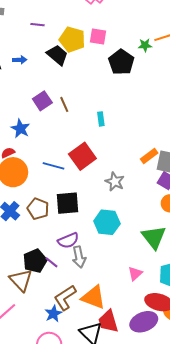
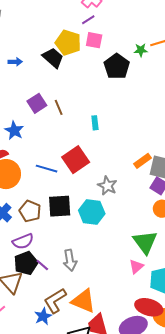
purple line: (38, 25) -> (88, 20), moved, turned -40
cyan hexagon: (107, 222) -> (92, 212), moved
purple semicircle: (68, 240) -> (23, 241), moved
pink triangle: (135, 274) -> (136, 267), moved

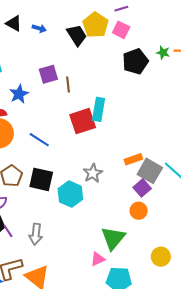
cyan rectangle: (95, 123) -> (99, 109), size x1.6
red square: (76, 160) -> (83, 121), moved

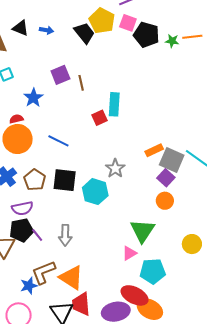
black pentagon: (135, 61) -> (146, 35), moved, turned -30
red square: (83, 121) -> (100, 118), size x0.6

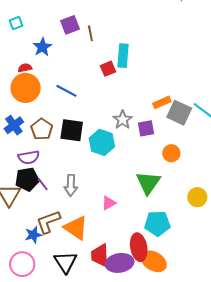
purple square: (166, 178) -> (146, 128), moved, turned 36
pink triangle: (129, 253) -> (109, 203), moved
red ellipse: (135, 295) -> (139, 247), turned 52
red trapezoid: (81, 304) -> (100, 256), moved

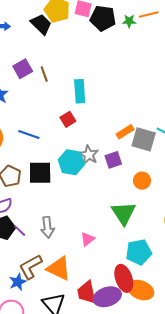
red square: (108, 69) -> (68, 119), moved
cyan hexagon: (102, 142) -> (71, 162), moved

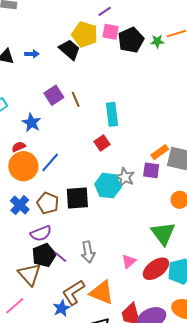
black pentagon: (103, 18) -> (131, 40), turned -30
blue line: (29, 135) -> (50, 162), moved, turned -65
purple square: (113, 160) -> (151, 170), moved, turned 30
red ellipse: (124, 278) -> (156, 269), moved, turned 76

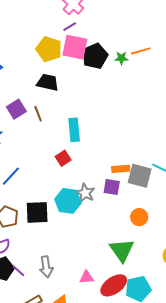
pink square: (111, 32) -> (75, 47), size x1.5
black trapezoid: (70, 50) -> (48, 82), moved, turned -30
orange rectangle: (160, 152) -> (121, 169), turned 30
pink triangle: (129, 261) -> (87, 277), turned 35

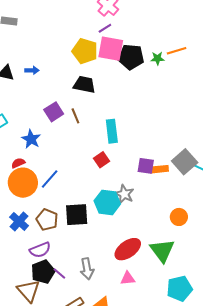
black pentagon: (95, 56) -> (131, 57), turned 30
gray square: (140, 176) -> (185, 162), moved, turned 35
purple square: (112, 187) -> (146, 166), moved
red ellipse: (114, 285) -> (128, 249), moved

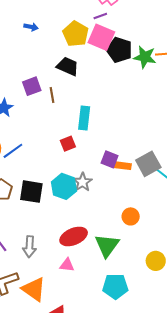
green star: (157, 58) -> (145, 57), size x1.6
blue arrow: (32, 70) -> (31, 27), moved

